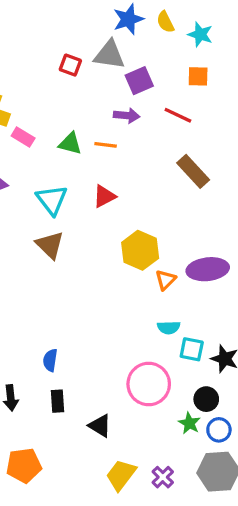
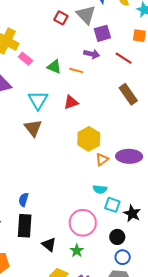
gray triangle: (109, 55) -> (86, 15), turned 30
black rectangle: (57, 401) -> (25, 226), size x1.6
green star: (189, 423) -> (77, 251), moved

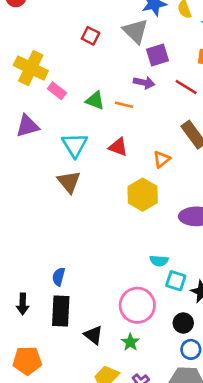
red square: (61, 18) -> (91, 36), moved
red triangle: (71, 102) -> (118, 147), turned 42
orange triangle: (102, 159) -> (162, 159), moved

